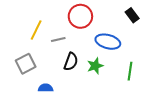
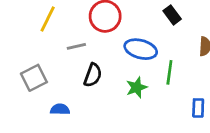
yellow line: (36, 30) -> (48, 19), moved
green star: (95, 66) -> (137, 87), moved
green line: (130, 71) -> (169, 72), moved

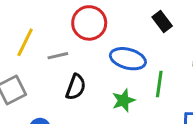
yellow line: (48, 19) -> (25, 42), moved

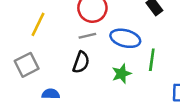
gray line: (58, 56) -> (87, 36), moved

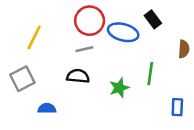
blue ellipse: (125, 38) -> (123, 32), moved
black semicircle: (81, 62) -> (78, 76), turned -105

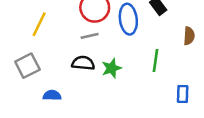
blue ellipse: (123, 32) -> (128, 19), turned 68
green star: (119, 88) -> (112, 68), moved

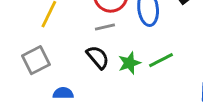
green line: (155, 60) -> (161, 60), moved, turned 55
black semicircle: (83, 63) -> (98, 57), turned 45

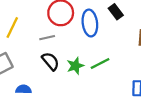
gray line: (105, 27) -> (47, 38), moved

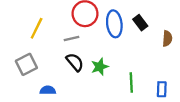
black rectangle: (116, 12) -> (140, 23), moved
green line: (100, 63) -> (131, 82), moved, turned -66

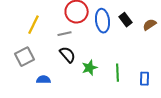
brown semicircle: (167, 38) -> (150, 25), moved, turned -128
green star: (100, 67) -> (90, 68), moved

